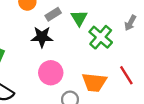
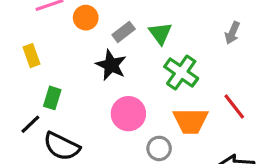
black star: (42, 37) -> (111, 65), turned 30
green cross: (101, 37) -> (181, 73), moved

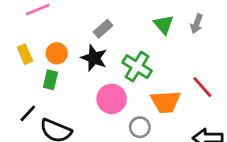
orange circle: (86, 18) -> (57, 53), moved
green triangle: (160, 33) -> (164, 25), moved
green cross: (181, 73) -> (137, 67), moved
green rectangle: (52, 98) -> (50, 80), moved

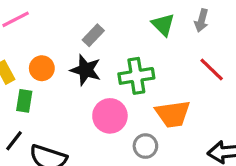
green cross: (137, 67) -> (136, 76), turned -36
green rectangle: (50, 80) -> (24, 101), moved
red line: (202, 87) -> (212, 69), moved

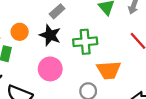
pink circle: (110, 116) -> (50, 69), moved

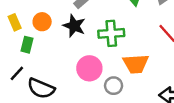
pink circle: (50, 69) -> (89, 68), moved

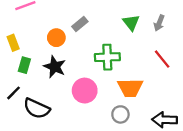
orange circle: (42, 22) -> (56, 38), moved
black star: (74, 26) -> (55, 67), moved
gray circle: (114, 86) -> (120, 114), moved

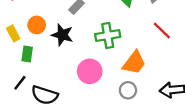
orange circle: (56, 38) -> (37, 25), moved
black star: (55, 67) -> (62, 35), moved
orange trapezoid: (130, 88) -> (134, 63), turned -44

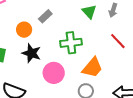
orange circle: (37, 25) -> (24, 30), moved
black star: (62, 35) -> (31, 53), moved

